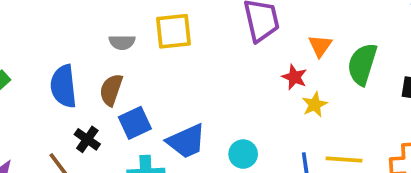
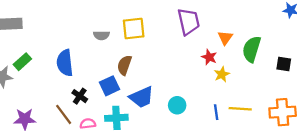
brown semicircle: (111, 90) -> (124, 65), moved

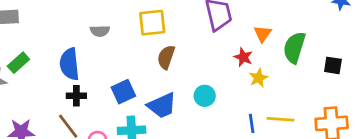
gray semicircle: (101, 35) -> (100, 31), moved
brown semicircle: (124, 65) -> (166, 57), moved
black cross: (80, 96) -> (76, 96), moved, turned -35
cyan circle: (177, 105) -> (205, 96), moved

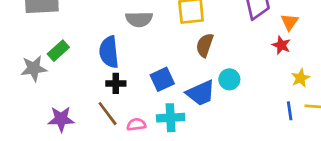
gray semicircle: (100, 31) -> (139, 19), size x1.4
orange triangle: (263, 34) -> (290, 22), moved
yellow star: (258, 78) -> (301, 78), moved
cyan circle: (205, 96) -> (229, 79), moved

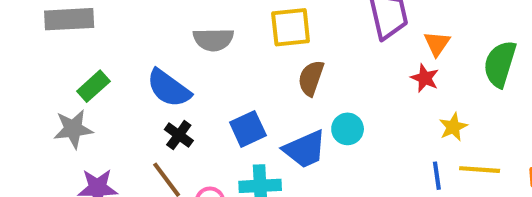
blue semicircle: (109, 52) -> (169, 88), turned -48
gray star: (34, 68) -> (73, 129), moved
black cross: (116, 83) -> (179, 135), turned 36

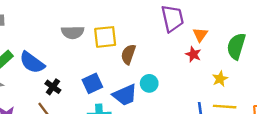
yellow square: (291, 27) -> (105, 37), moved
blue semicircle: (169, 88) -> (32, 62), moved
yellow star: (453, 127) -> (220, 79), moved

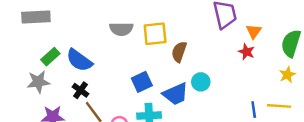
yellow star: (220, 79) -> (287, 75), moved
black cross: (53, 87) -> (80, 90), moved

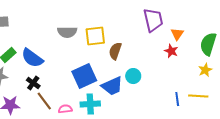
blue square: (142, 82) -> (84, 76), size x1.4

